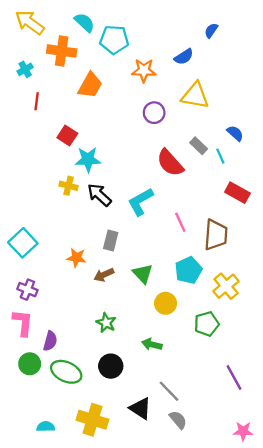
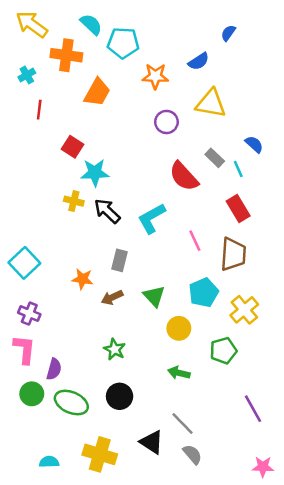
red rectangle: (237, 193) -> (238, 208), moved, turned 30
green arrow: (152, 344) -> (179, 373), moved

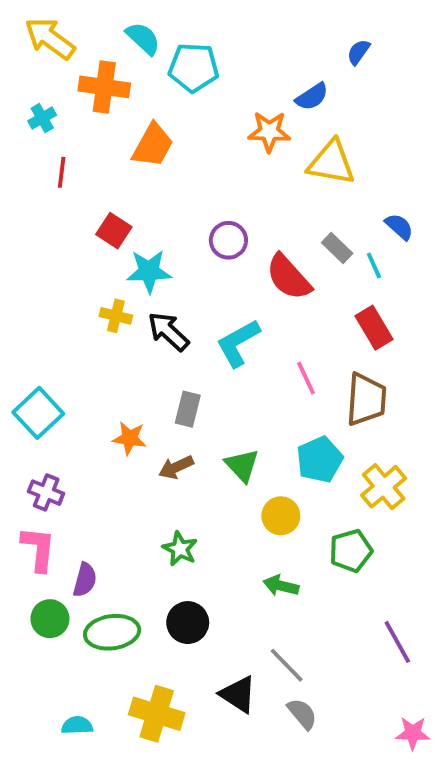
orange star: (155, 76) -> (269, 132), moved
purple circle: (166, 122) -> (228, 240), moved
green ellipse: (71, 402) -> (112, 632), turned -32

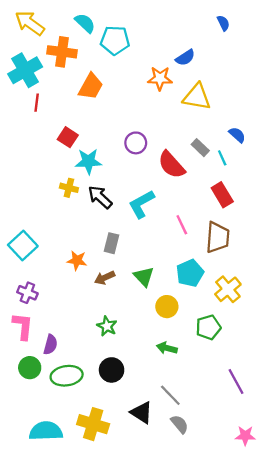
blue semicircle: (358, 52) -> (223, 23), moved, turned 119
cyan cross: (42, 118) -> (25, 70), size x2.0
cyan semicircle: (77, 725) -> (46, 431), size x1.8

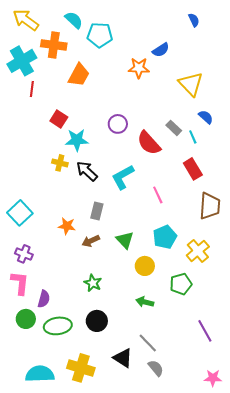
yellow triangle: (197, 97) -> (191, 84), moved, turned 36
brown trapezoid: (218, 237) -> (210, 206), moved

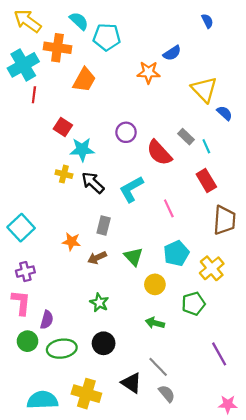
blue semicircle: (206, 117) -> (225, 113), moved
purple cross: (24, 254) -> (25, 272), turned -36

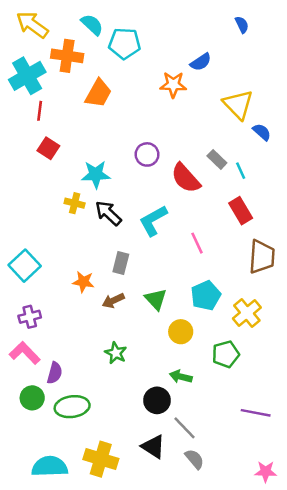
red square: (63, 127) -> (48, 148), moved
pink L-shape: (21, 303) -> (25, 353), turned -50
black circle: (104, 343) -> (157, 400), moved
purple line: (219, 354) -> (256, 413), turned -50

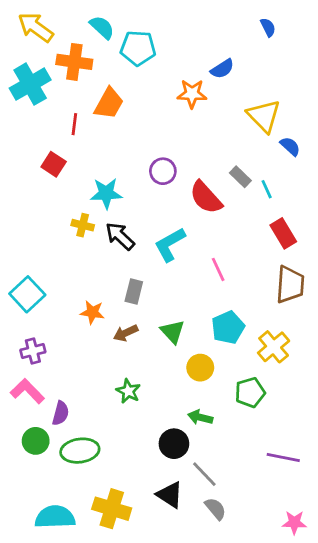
red line: (40, 111) -> (74, 124), moved
red rectangle: (241, 211) -> (283, 233), moved

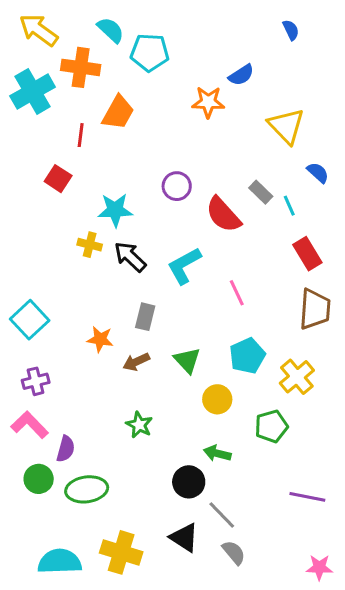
blue semicircle: (290, 146) -> (318, 173), moved

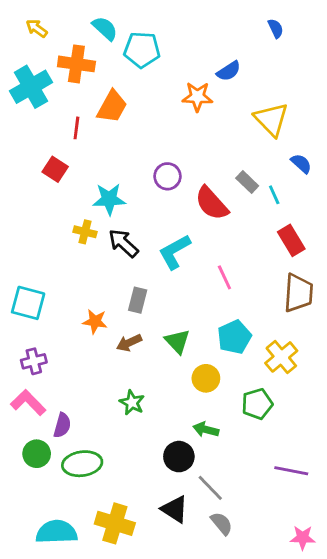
yellow arrow: (39, 30) -> (37, 28), size x0.6
cyan square: (30, 320) -> (28, 303), turned -32

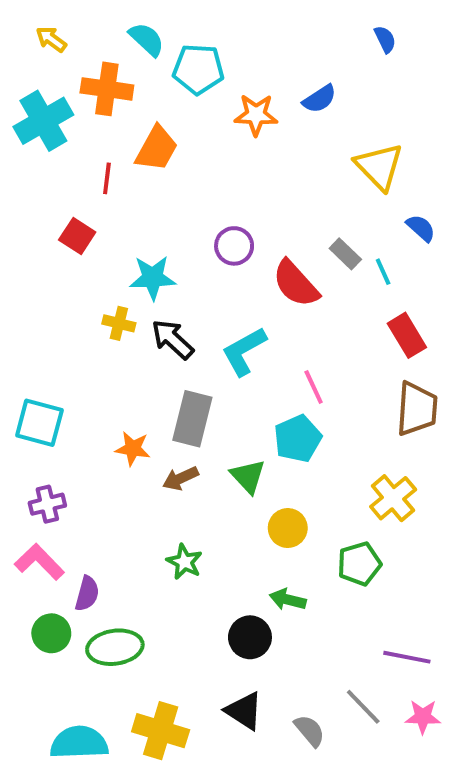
orange star: (197, 97) -> (256, 115), moved
gray rectangle: (138, 300) -> (192, 419), size x1.5
cyan pentagon: (234, 337) -> (298, 439), moved
gray line: (210, 488) -> (363, 707), moved
pink star: (303, 538) -> (423, 717), moved

